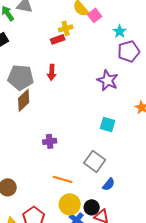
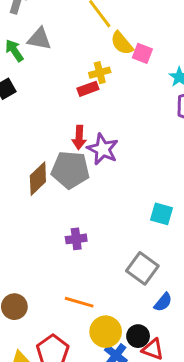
pink square: (95, 15) -> (142, 53), turned -32
gray pentagon: (21, 77) -> (70, 170), moved
purple star: (108, 80) -> (103, 149), moved
orange line: (63, 179) -> (79, 302), moved

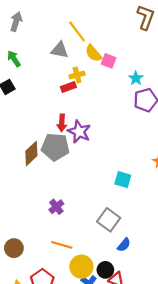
gray triangle: (39, 39) -> (60, 50), moved
purple cross: (76, 239) -> (56, 207), moved, turned -32

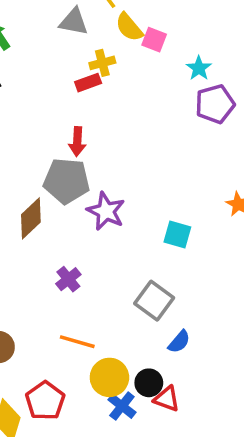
purple star: (79, 132) -> (106, 211), moved
brown diamond: (31, 153) -> (31, 218), moved

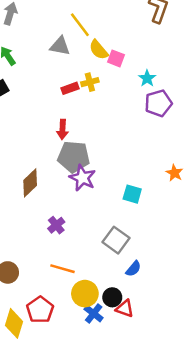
yellow cross: (102, 63) -> (90, 82), moved
gray pentagon: (67, 181) -> (74, 157), moved

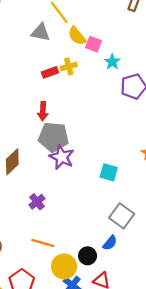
cyan star: (147, 78) -> (112, 62), moved
gray square: (116, 240) -> (122, 216), moved
black circle: (112, 297) -> (88, 256), moved

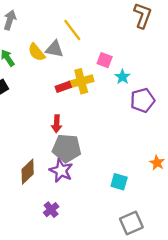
yellow semicircle: (77, 36) -> (37, 52), moved
yellow cross: (69, 67) -> (81, 81), size x1.5
purple star: (62, 157) -> (61, 171), moved
gray square: (122, 216) -> (131, 223), turned 30

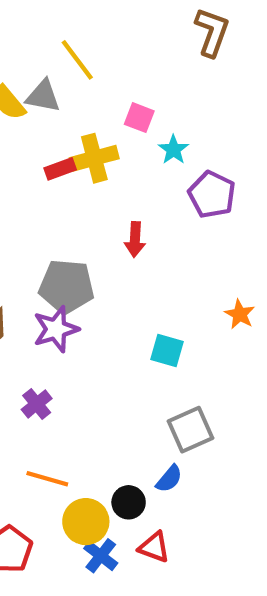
purple pentagon: (143, 100) -> (212, 195), turned -30
red arrow: (57, 124) -> (135, 239), moved
purple star: (61, 171) -> (56, 329), turned 30

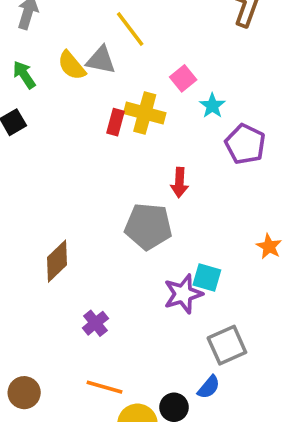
pink square: (139, 118) -> (183, 78), turned 30
yellow cross: (94, 158) -> (145, 113), turned 30
red rectangle: (60, 169) -> (116, 122), turned -55
gray pentagon: (67, 286) -> (148, 226), moved
purple star: (56, 329) -> (183, 294), moved

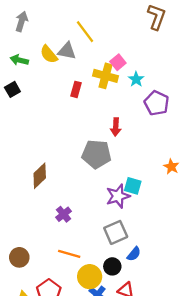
green arrow: (24, 75) -> (19, 60), turned -42
yellow cross: (145, 113) -> (105, 76), moved
gray square: (227, 345) -> (116, 232), moved

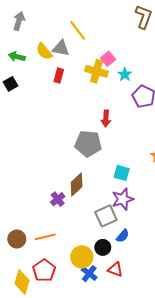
red rectangle: (76, 89) -> (59, 75), moved
brown diamond: (40, 176) -> (77, 185), moved
purple star: (118, 196) -> (123, 199), moved
orange line: (69, 254) -> (45, 237), moved, turned -30

